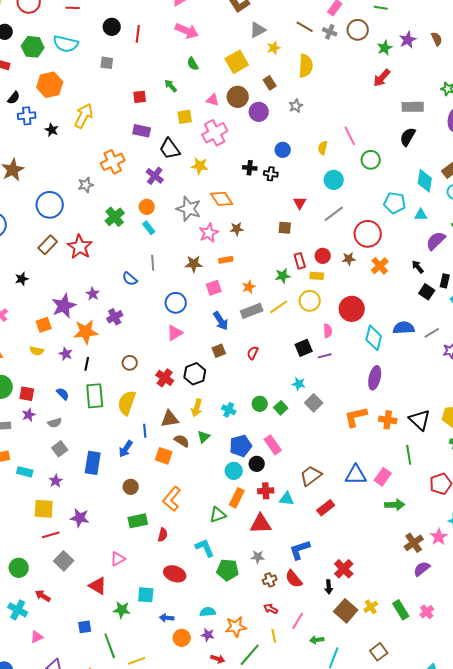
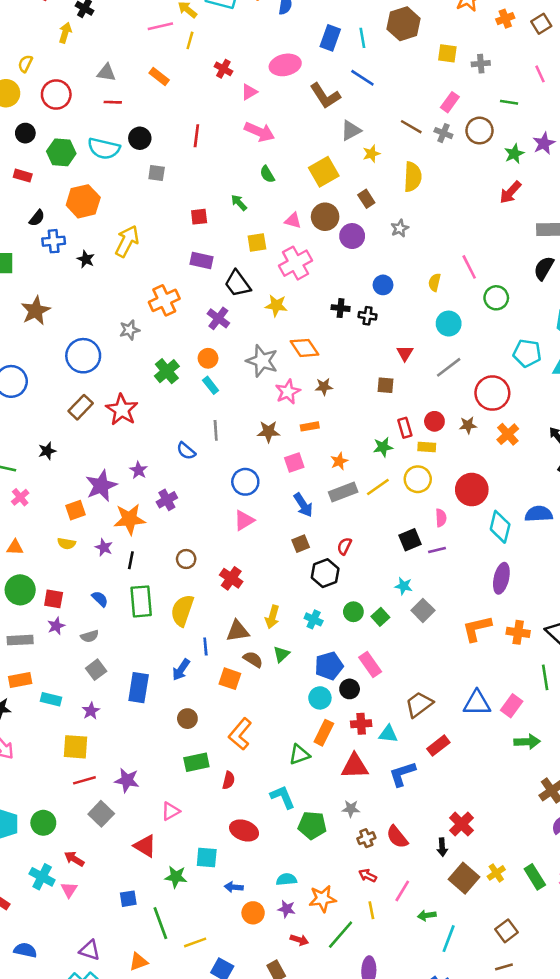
black circle: (112, 27) -> (140, 138), moved
black hexagon: (195, 374) -> (325, 573), moved
purple star: (80, 518) -> (127, 780), moved
blue L-shape: (300, 550) -> (402, 774), moved
pink triangle: (37, 637) -> (69, 890), moved, turned -32

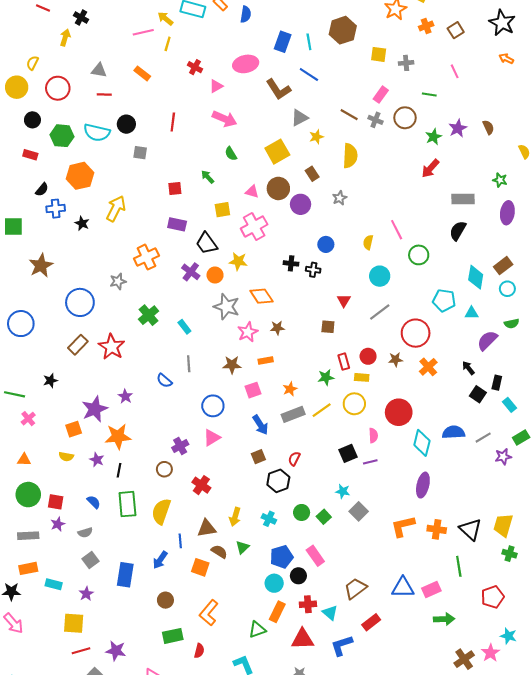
orange circle: (208, 358) -> (215, 275), moved
purple cross: (167, 500) -> (180, 446), moved
pink rectangle: (512, 706) -> (431, 590), turned 30
cyan triangle: (388, 734) -> (330, 613), turned 35

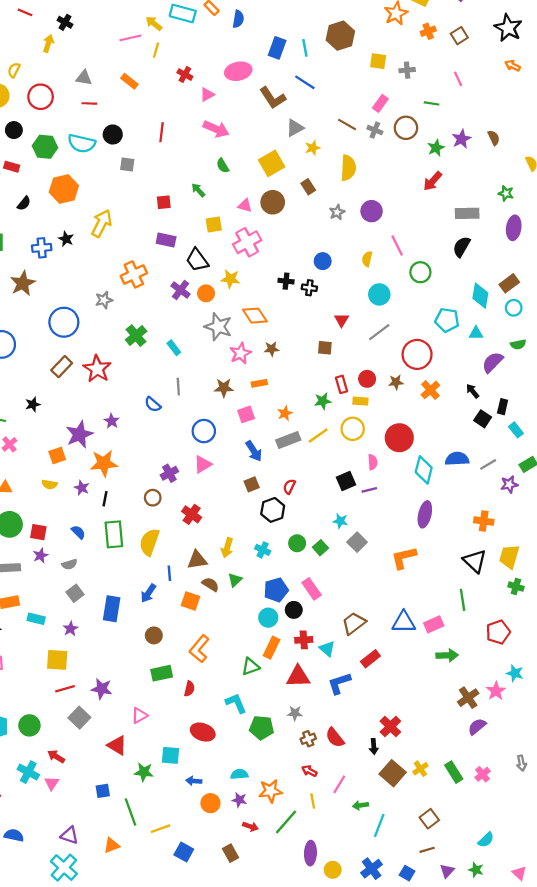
purple circle: (301, 204) -> (372, 211), moved
blue cross: (56, 209) -> (42, 248), moved
orange cross: (437, 529) -> (484, 521), moved

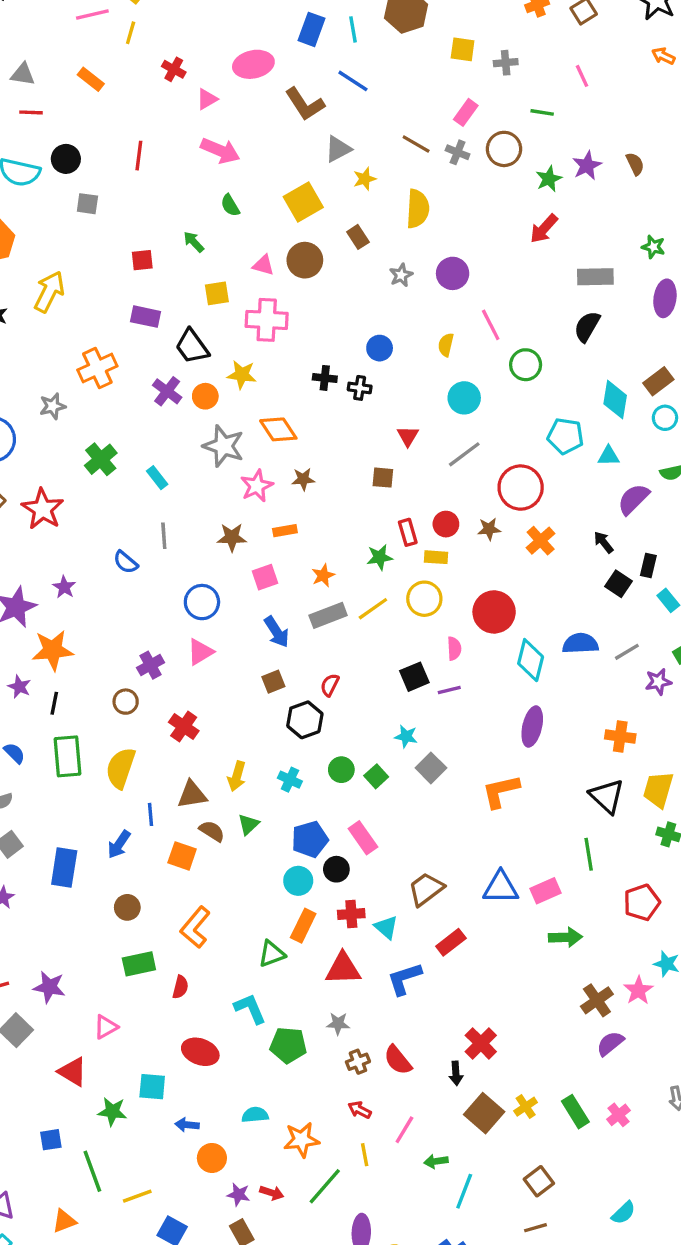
pink cross: (247, 242) -> (267, 320), turned 32
purple star: (239, 800) -> (238, 1194), moved

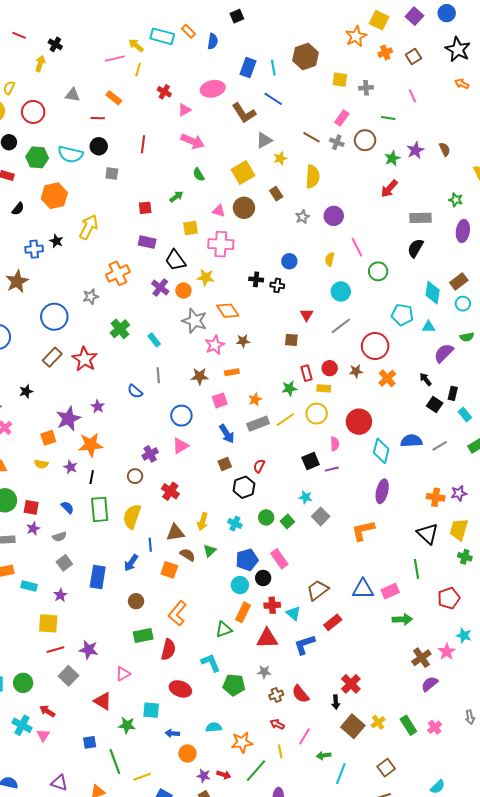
red line: (31, 112) -> (98, 118), moved
green arrow: (194, 242) -> (176, 197), turned 96
purple star: (658, 682) -> (459, 493), moved
red semicircle: (180, 987) -> (168, 650), size x1.5

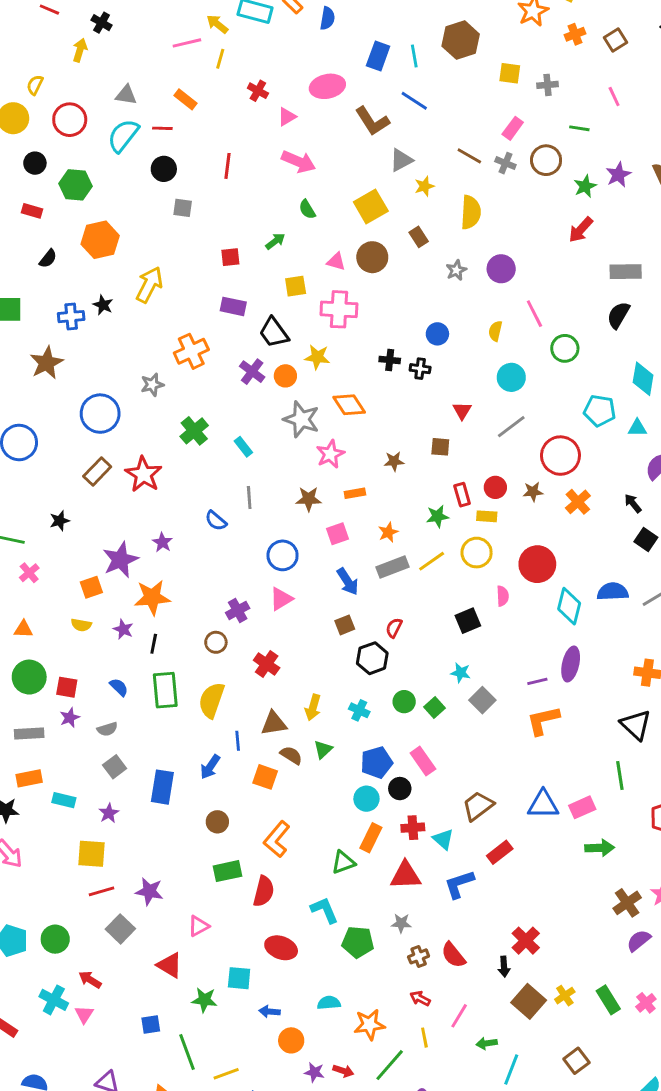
cyan semicircle: (70, 154) -> (123, 136), moved, turned 115
brown star: (243, 341) -> (394, 461), moved
purple line: (332, 469) -> (537, 681), moved

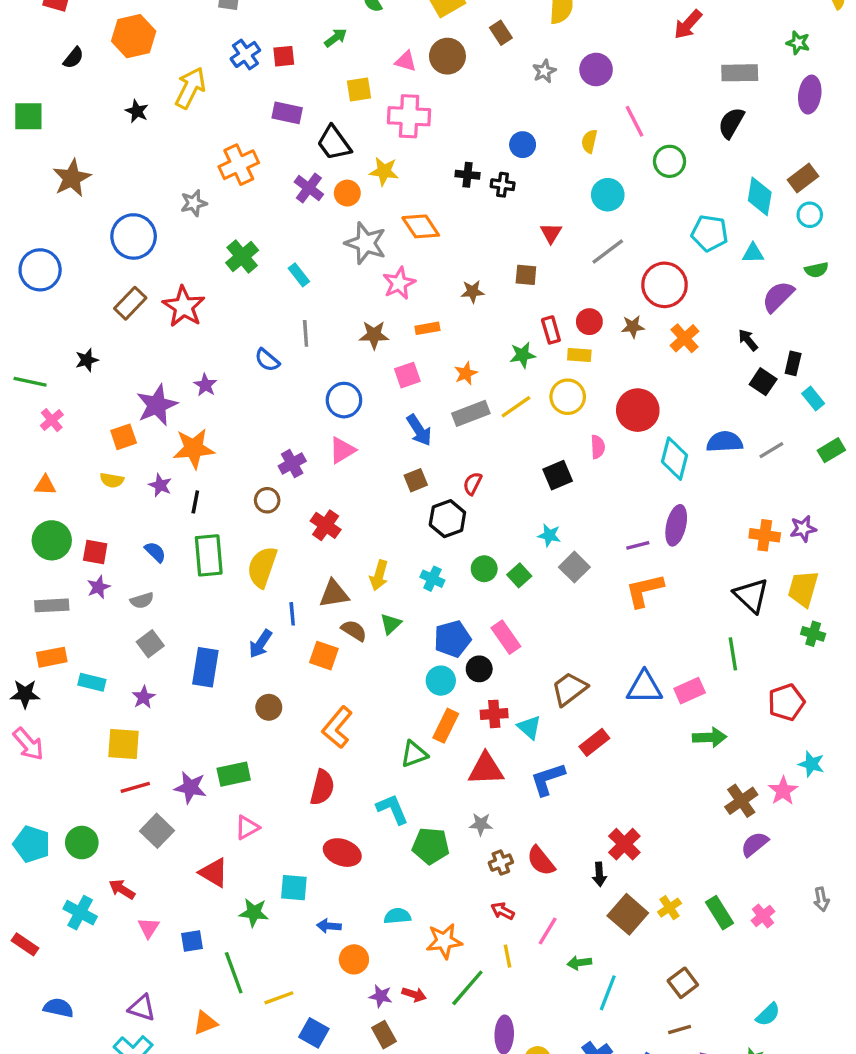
blue cross: (71, 317) -> (245, 54), moved, turned -30
green rectangle: (228, 871) -> (234, 774), moved
pink triangle: (84, 1014) -> (149, 928), moved

